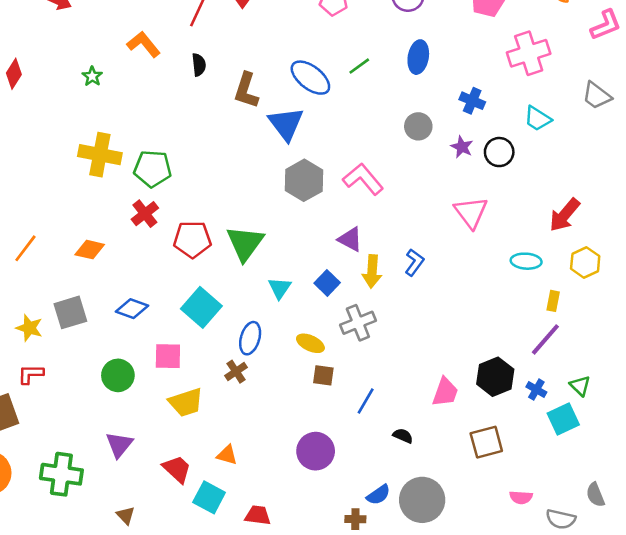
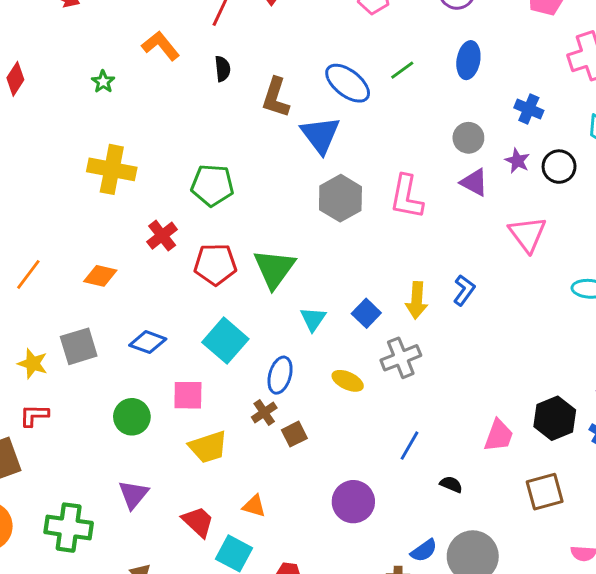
green pentagon: (153, 169) -> (212, 185), moved
pink L-shape: (363, 179) -> (407, 197), turned -129
purple triangle: (350, 239) -> (474, 182), moved
brown square: (323, 375) -> (294, 434), moved, turned -35

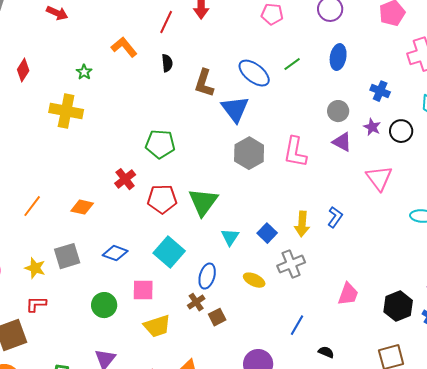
yellow cross: (112, 169) -> (66, 111), moved
pink trapezoid: (499, 435) -> (348, 294), moved

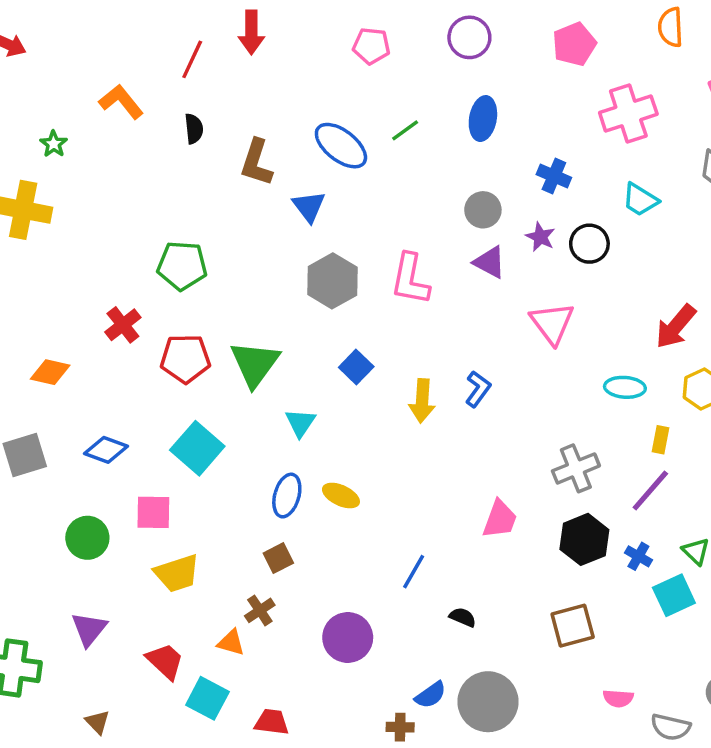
blue triangle: (235, 109) -> (309, 206), size x0.7
blue square: (267, 233) -> (356, 367), moved
gray cross: (291, 264) -> (576, 468), moved
blue ellipse: (207, 276) -> (287, 496), moved
brown cross: (196, 302) -> (260, 610), moved

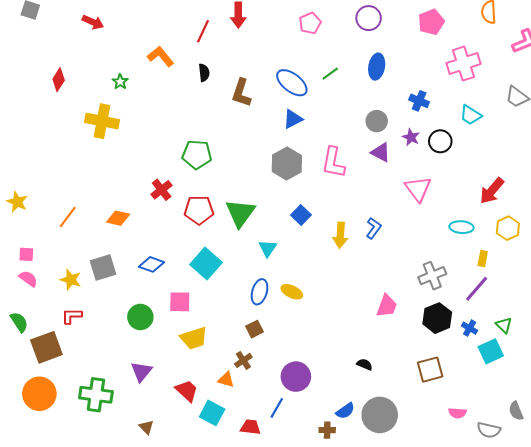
pink pentagon: (371, 46) -> (310, 23), turned -30
blue triangle: (309, 206) -> (293, 119), moved, turned 40
blue line: (414, 572) -> (277, 408), moved

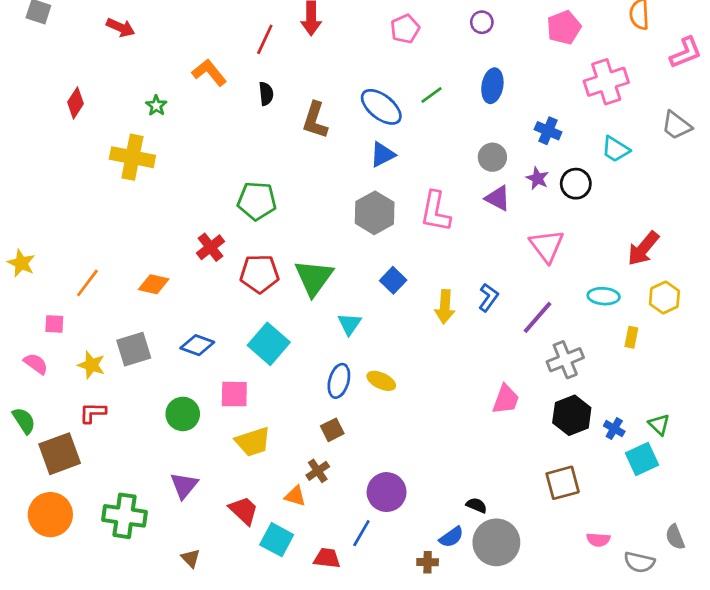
purple circle: (369, 18) -> (482, 22), size x0.7
pink square: (26, 254) -> (54, 324), moved
purple line: (477, 289) -> (537, 317), moved
black semicircle: (365, 364) -> (477, 505), moved

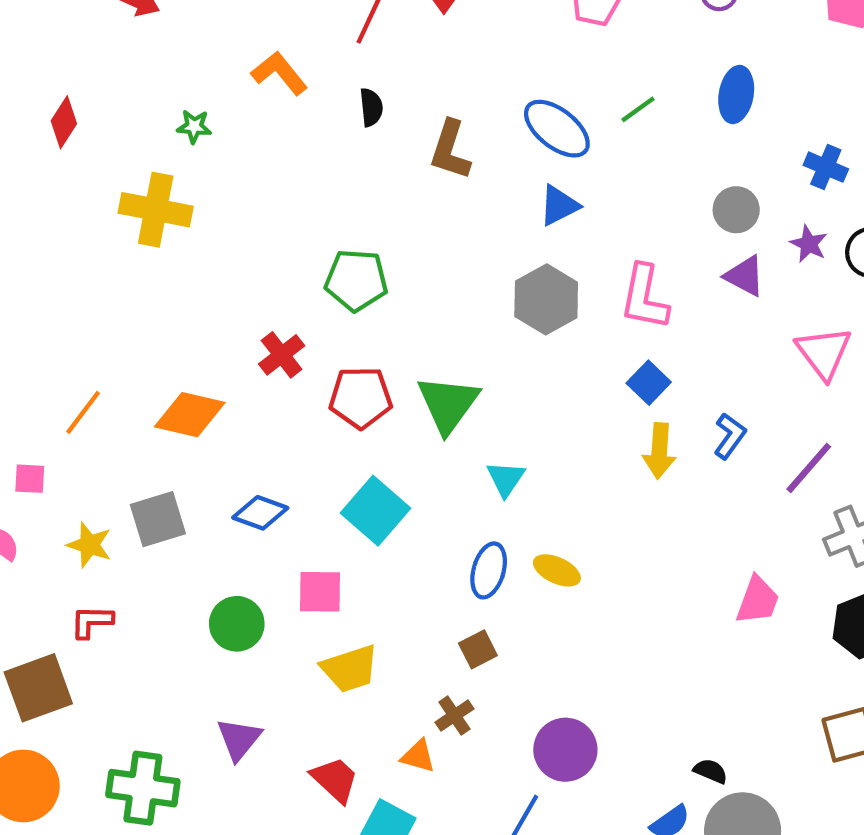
green star: (156, 106) -> (194, 126), turned -30
blue square: (393, 280) -> (649, 383), moved
orange diamond: (154, 284) -> (190, 415), size x1.4

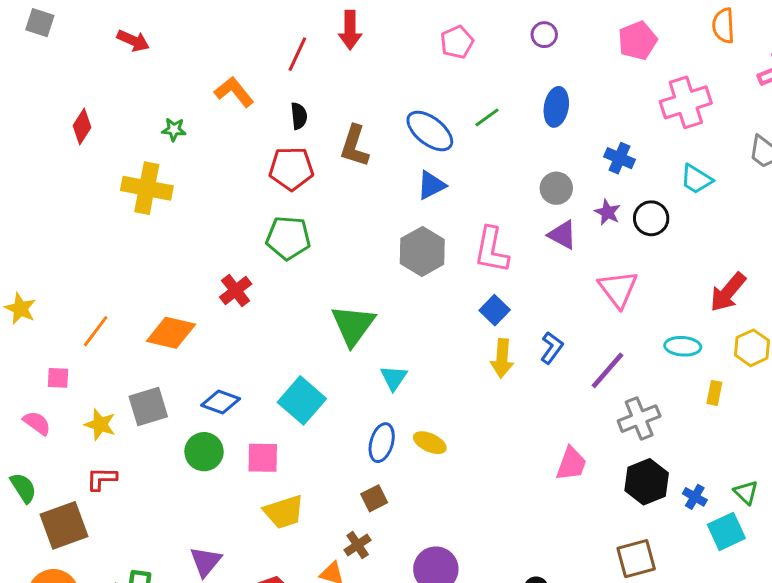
red pentagon: (361, 398) -> (291, 169), moved
green circle: (237, 624) -> (204, 452), moved

